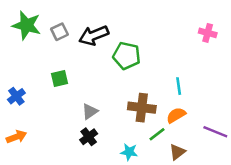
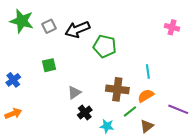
black cross: (89, 137) -> (85, 112), moved

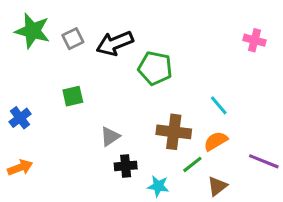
cyan line: (148, 71) -> (219, 105), turned -32
black cross: (85, 112) -> (126, 166), turned 32

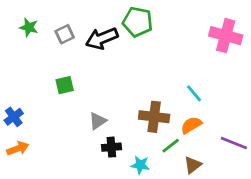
green star: (32, 31) -> (29, 27), size x0.6
pink cross: (254, 40) -> (226, 36), size x1.6
green pentagon: (155, 68) -> (138, 22), moved
blue cross: (20, 118) -> (14, 117), moved

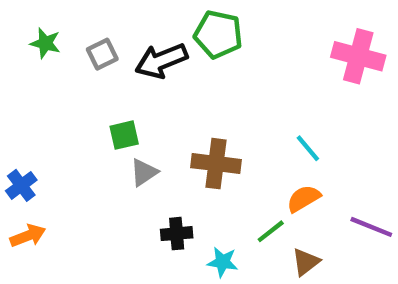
green square: (65, 85) -> (124, 135), moved
brown cross: (154, 117) -> (216, 164), moved
gray triangle: (98, 121) -> (144, 172), moved

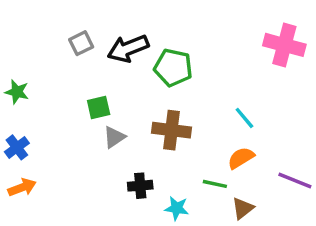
green pentagon: (218, 34) -> (173, 68), moved
green star: (45, 43) -> (17, 92), moved
green line: (271, 231) -> (215, 184), turned 50

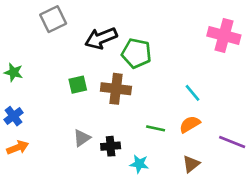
gray square: (81, 43) -> (53, 19), moved, size x1.4
brown cross: (171, 130) -> (116, 89), moved
gray triangle: (114, 137) -> (82, 138), moved
green line: (215, 184) -> (156, 128), moved

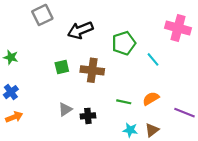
green pentagon: (136, 53) -> (124, 43), moved, turned -30
cyan line: (192, 93) -> (153, 59), moved
cyan star: (139, 164) -> (130, 130), moved

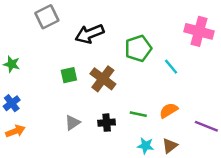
brown cross: (92, 70) -> (103, 79), turned 30
black cross: (88, 116) -> (107, 123), moved

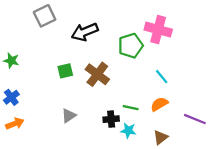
pink cross: (199, 31) -> (158, 30), moved
cyan line: (171, 67) -> (162, 77), moved
black cross: (107, 123) -> (111, 119), moved
cyan star: (146, 146) -> (128, 131), moved

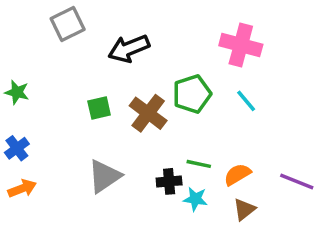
green pentagon: (131, 46) -> (192, 94), moved
cyan line: (162, 77) -> (246, 101), moved
orange semicircle: (159, 104) -> (237, 174), moved
gray triangle: (69, 116) -> (104, 176), size x1.5

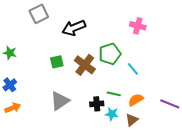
pink cross: (241, 45) -> (138, 26), size x0.7
cyan line: (246, 101) -> (133, 69), moved
brown triangle: (244, 209) -> (132, 120), moved

